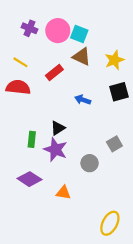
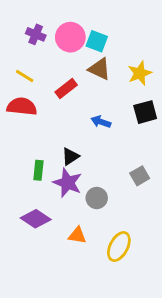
gray circle: (90, 163) -> (97, 198), moved
yellow ellipse: (110, 223) -> (119, 247), moved

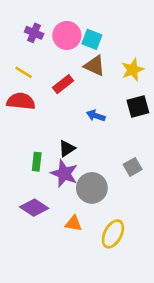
gray circle: (97, 198) -> (92, 188), size x1.5

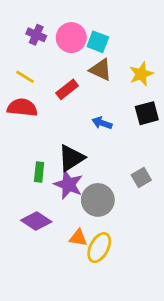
black triangle: (67, 149) -> (71, 158), size x1.5
yellow ellipse: (113, 234) -> (99, 248), moved

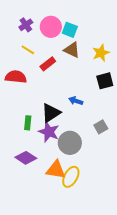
purple cross: (36, 35) -> (26, 25), turned 32
yellow line: (25, 77) -> (28, 50), moved
blue arrow: (102, 123) -> (76, 101), moved
orange triangle: (78, 238) -> (56, 170), size x1.5

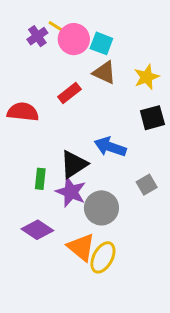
yellow line: (28, 50) -> (58, 27), moved
blue arrow: (76, 101) -> (110, 147), size x1.5
orange triangle: (56, 170) -> (81, 247), turned 30

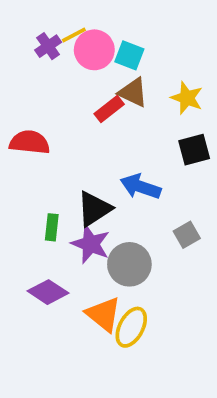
yellow line: (58, 27) -> (74, 35), turned -60
yellow star: (147, 77) -> (187, 98), turned -30
red rectangle: (69, 93) -> (109, 109), moved

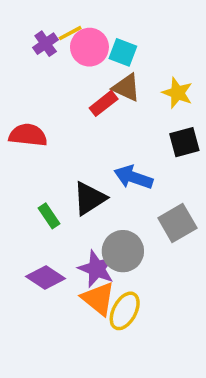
green rectangle: (52, 227) -> (49, 216), turned -40
gray square: (187, 235) -> (177, 223), size x1.5
purple star: (91, 244) -> (97, 269), moved

